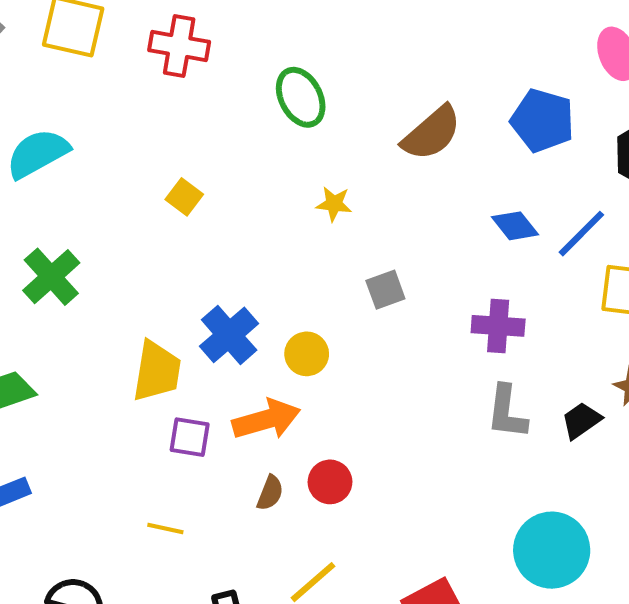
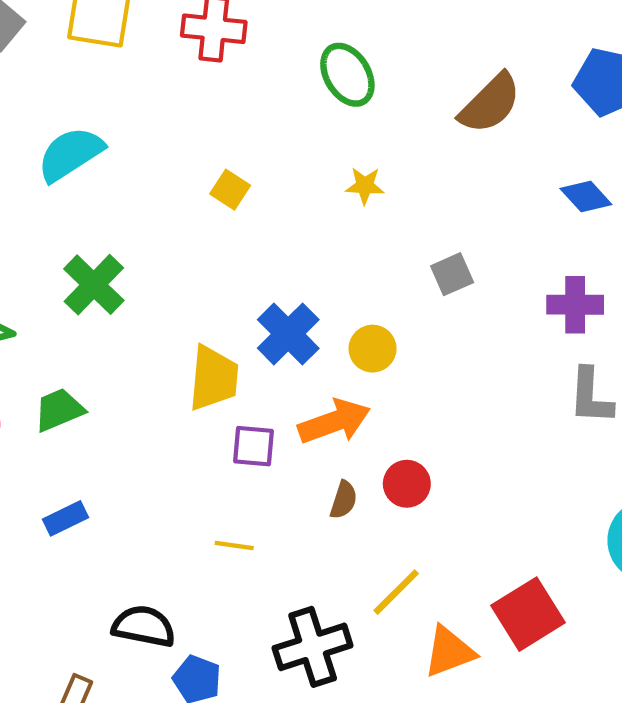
yellow star: (334, 204) -> (365, 186), moved

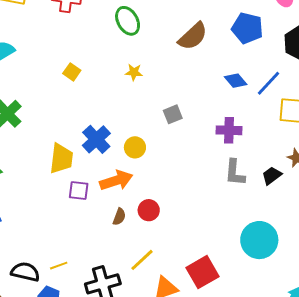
yellow line: (234, 546) -> (59, 266), moved, turned -30

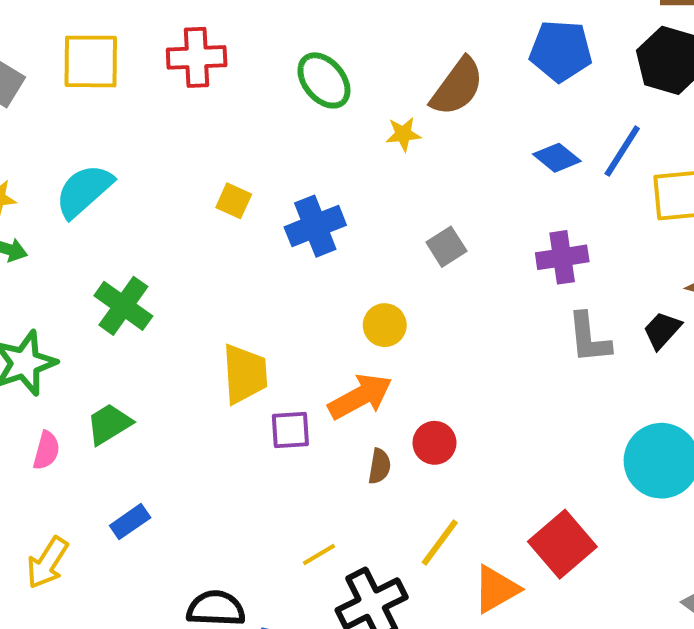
yellow star: (134, 72) -> (403, 134), moved
blue cross: (96, 139) -> (315, 226), moved, turned 32
yellow line: (59, 266) -> (319, 555), moved

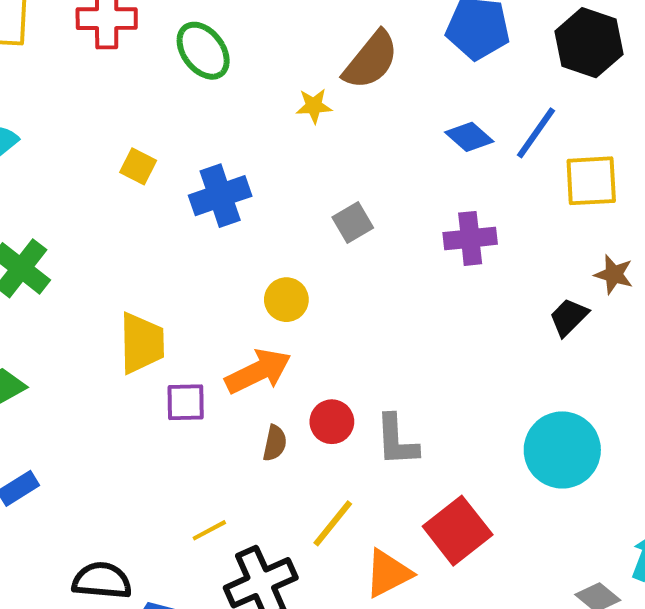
green ellipse: (324, 80) -> (203, 51), moved
gray L-shape: (589, 338) -> (397, 440), moved

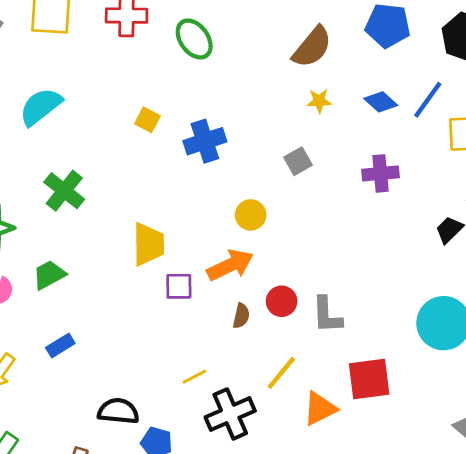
yellow star: (314, 106) -> (319, 101), moved
red square: (458, 531) -> (369, 379), turned 30

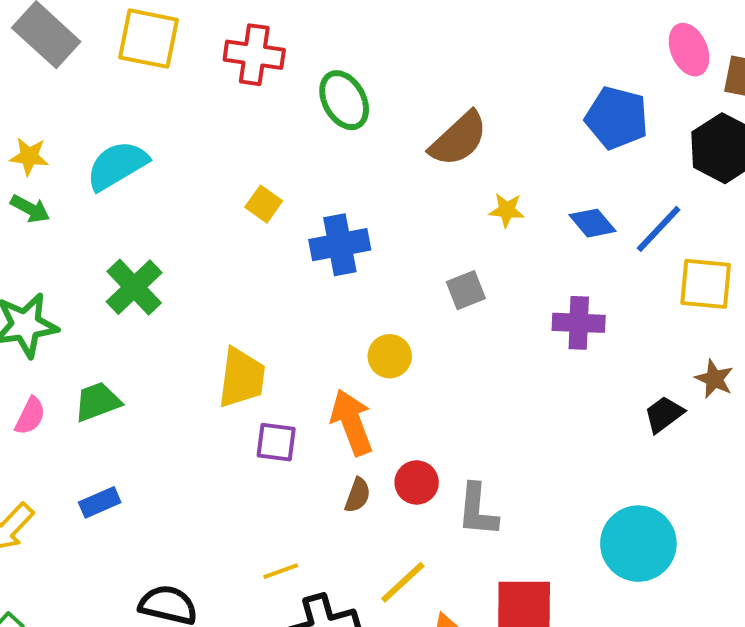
brown semicircle: (312, 47) -> (459, 139), moved
orange arrow: (230, 265) -> (352, 422), turned -93

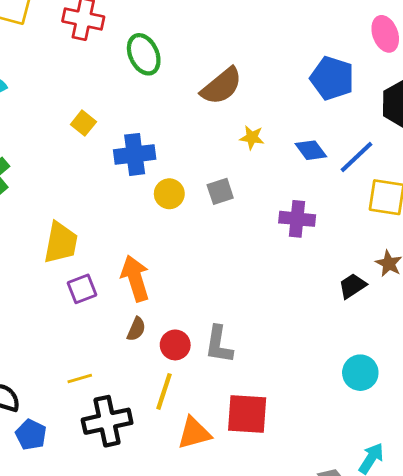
yellow circle: (390, 356) -> (169, 194), moved
purple square: (276, 442) -> (82, 289), turned -32
red circle: (417, 482) -> (175, 345), moved
cyan circle: (638, 544) -> (360, 373), moved, size x0.7
yellow line: (403, 582) -> (164, 391), turned -33

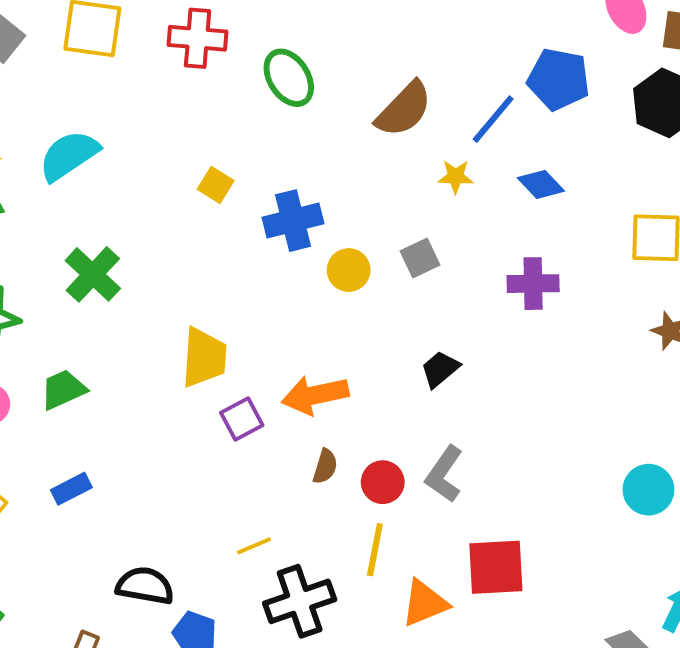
blue line: (356, 157) -> (493, 119), moved
orange arrow: (135, 278) -> (315, 395), turned -78
black trapezoid: (352, 286) -> (440, 369), moved
gray L-shape: (219, 345) -> (444, 474), turned 33

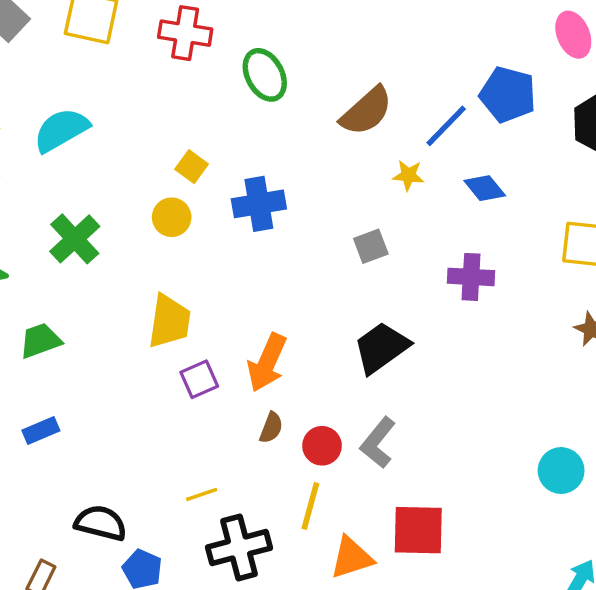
yellow circle: (349, 270) -> (172, 217), moved
black trapezoid: (440, 369) -> (381, 348), size x1.6
orange arrow: (315, 395) -> (267, 363), turned -58

